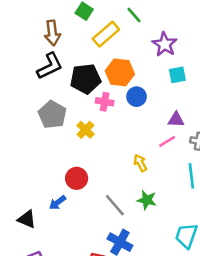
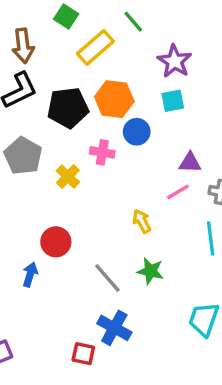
cyan square: (177, 75) -> (173, 101), moved
pink cross: (105, 102) -> (102, 152), moved
blue arrow: (57, 203) -> (30, 275), turned 144

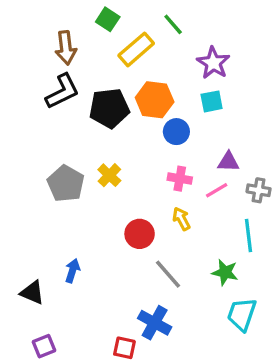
pink cross: (102, 152) -> (180, 179), moved
gray pentagon: (23, 156) -> (66, 184), moved
red circle: (56, 242) -> (140, 234), moved
green star: (150, 271) -> (225, 272), moved
gray line: (107, 278) -> (168, 274), moved

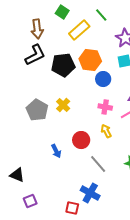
blue arrow: (72, 271) -> (56, 151), moved, turned 136
purple square: (44, 346) -> (30, 201), moved

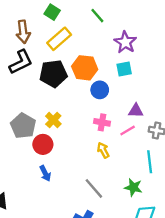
yellow rectangle: (79, 30) -> (59, 39), moved
red circle: (81, 140) -> (43, 144), moved

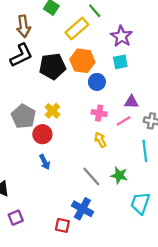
yellow rectangle: (59, 39) -> (77, 28), moved
green star: (133, 187) -> (119, 175), moved

